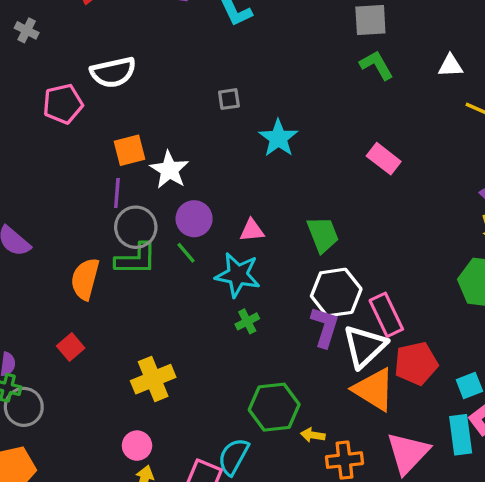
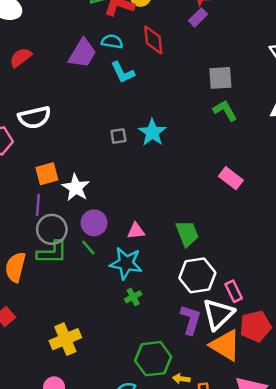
cyan star: (278, 138) -> (152, 132), moved
pink rectangle: (386, 315) -> (234, 291), size x0.7
purple L-shape: (325, 327) -> (191, 320), moved

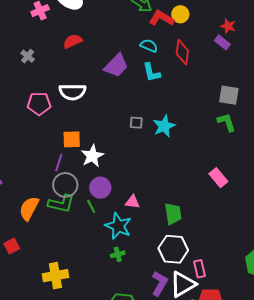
purple rectangle: (198, 17) -> (222, 42), turned 70
purple trapezoid: (82, 53) -> (116, 66), moved

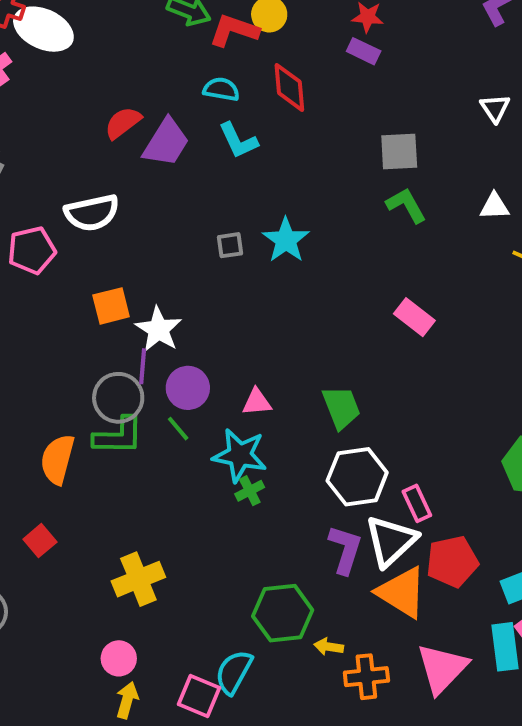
red semicircle: (73, 41) -> (123, 123), moved
purple line: (59, 163) -> (143, 366), moved
green cross: (118, 254) -> (250, 491), moved

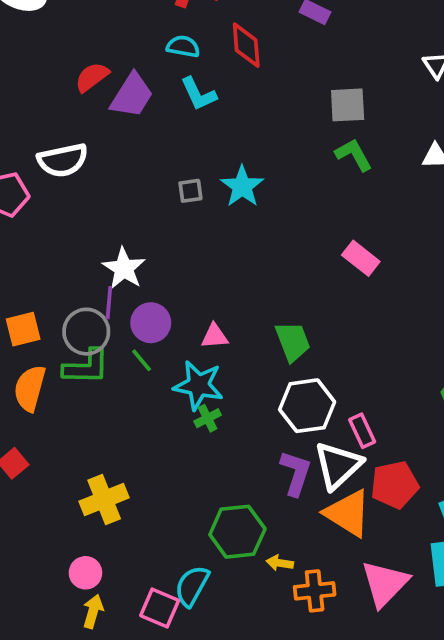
orange square: (111, 306) -> (23, 329), moved

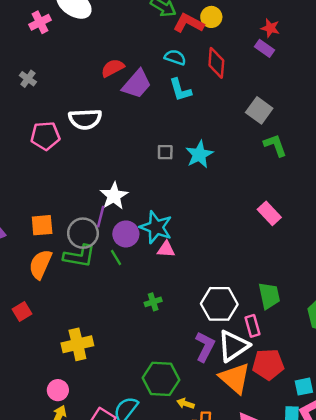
gray square: (348, 105) -> (259, 110), moved, turned 30
green trapezoid: (293, 342) -> (269, 296), moved
cyan star: (198, 385) -> (156, 227), moved

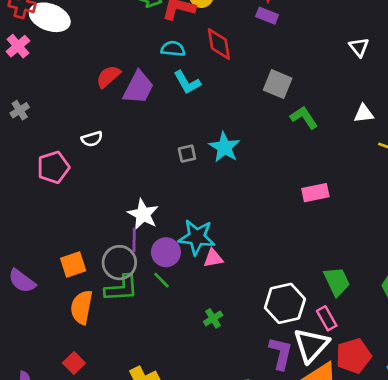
gray cross: (28, 79) -> (20, 110), turned 35
white semicircle: (85, 119) -> (92, 139), size x0.6
pink rectangle: (269, 213) -> (315, 193), turned -45

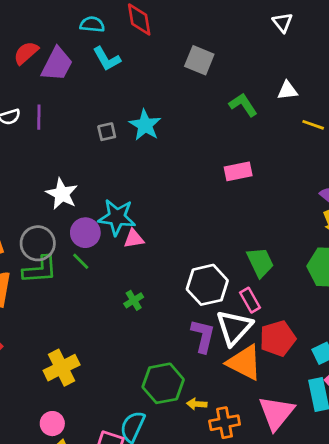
green L-shape: (304, 117) -> (243, 105), moved
purple line: (134, 240) -> (39, 117), moved

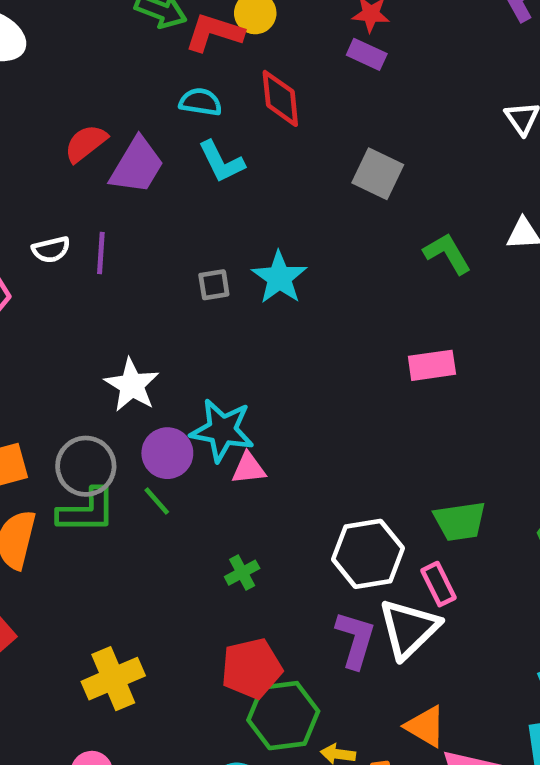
green trapezoid: (260, 262) -> (460, 521), turned 104
red pentagon: (278, 338) -> (252, 668), moved
orange triangle: (244, 363) -> (425, 726), moved, size x0.7

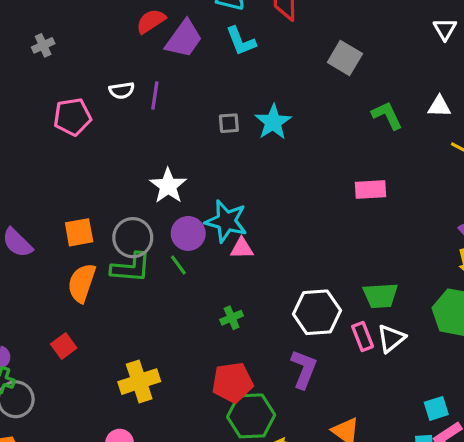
white triangle: (409, 629) -> (391, 338), moved, size x0.7

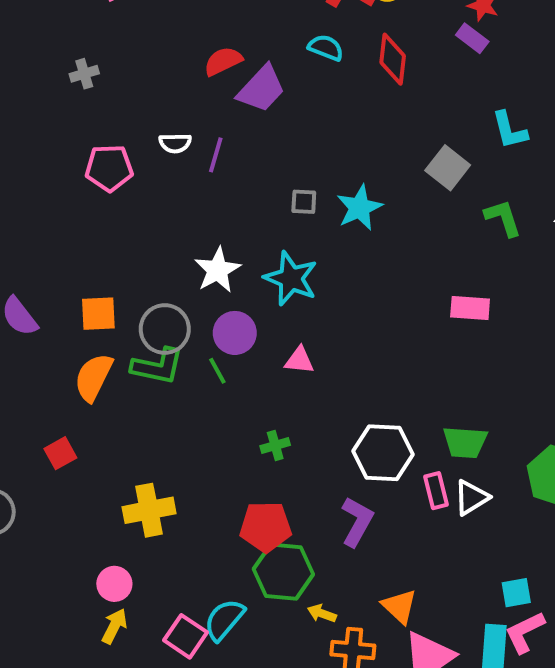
cyan L-shape: (241, 41) -> (509, 130), moved
gray square: (345, 58) -> (448, 168), moved
cyan star: (226, 221) -> (291, 278), moved

